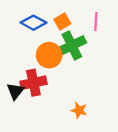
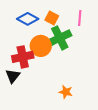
orange square: (62, 22) -> (52, 18), turned -32
red cross: (33, 83) -> (23, 57), moved

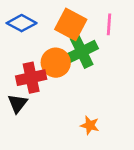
orange square: (52, 18) -> (71, 24), size x1.6
blue diamond: (28, 19) -> (22, 23), moved

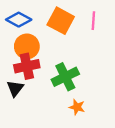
green cross: (82, 52) -> (65, 77), moved
orange circle: (56, 63) -> (27, 46), moved

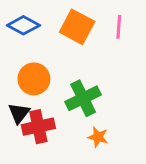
orange circle: (27, 46) -> (34, 79), moved
red cross: (27, 66) -> (38, 127), moved

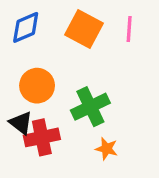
blue diamond: (23, 25) -> (26, 27), turned -52
black triangle: (19, 113) -> (21, 123), turned -30

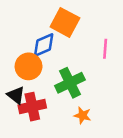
blue diamond: (26, 27) -> (44, 45), moved
pink line: (129, 29) -> (105, 49), moved

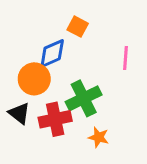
orange square: (65, 22) -> (78, 27), size x0.6
red cross: (32, 107) -> (55, 119), moved

